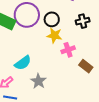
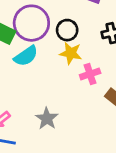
cyan semicircle: (23, 63) -> (26, 56), moved

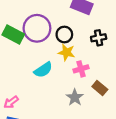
cyan semicircle: (26, 56) -> (43, 70), moved
gray star: (47, 118) -> (75, 97), moved

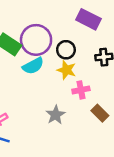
cyan semicircle: (43, 70) -> (33, 66), moved
gray star: (75, 97) -> (56, 115), moved

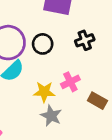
yellow star: (66, 70) -> (44, 92), moved

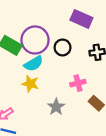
yellow star: (44, 92) -> (30, 84), moved

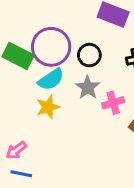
yellow star: (30, 84) -> (48, 107), turned -30
gray star: (56, 107) -> (88, 87), moved

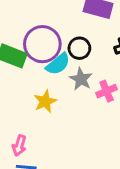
cyan semicircle: (51, 79) -> (58, 64), moved
pink arrow: (16, 150) -> (19, 145), turned -30

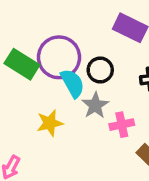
cyan semicircle: (58, 64) -> (73, 83), turned -90

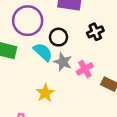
purple circle: (59, 57) -> (28, 21), moved
yellow star: (50, 123) -> (45, 93), moved

